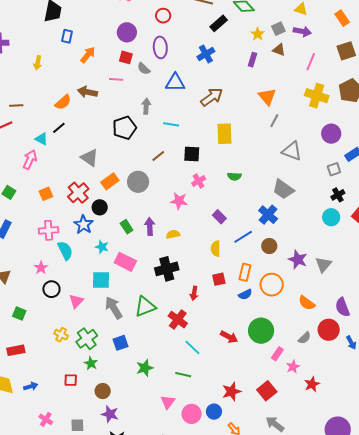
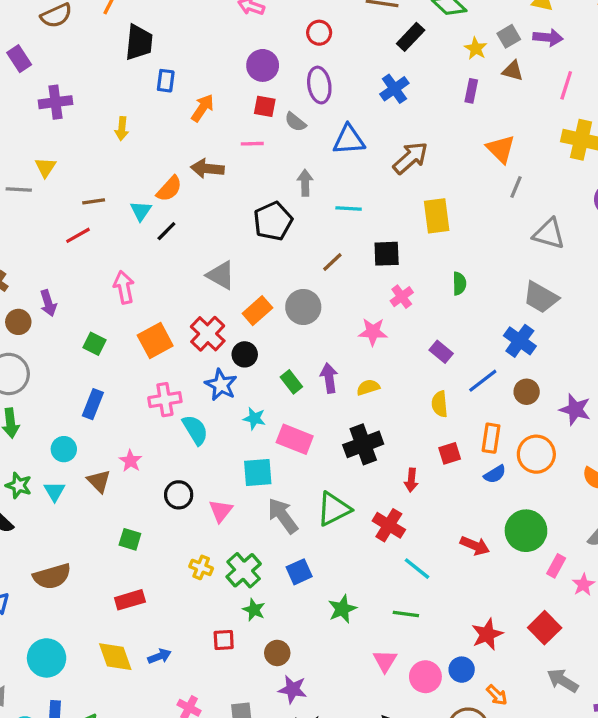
cyan triangle: (41, 139) -> (141, 211), moved, turned 40
pink arrow: (30, 160) -> (124, 287), turned -30
green semicircle: (234, 176) -> (459, 284), turned -88
orange square: (46, 194) -> (155, 340), size x1.5
pink star: (41, 268) -> (131, 461), moved

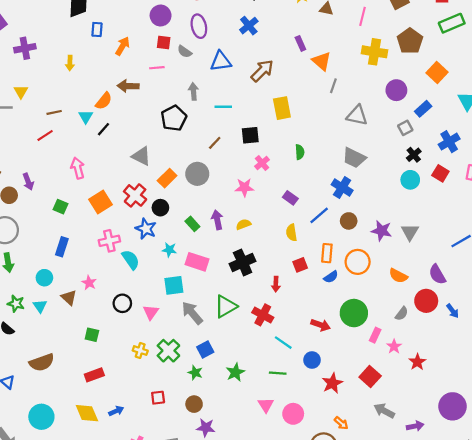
purple rectangle: (471, 91) -> (300, 43), moved, turned -32
green star: (254, 610) -> (195, 373), moved
blue circle: (462, 670) -> (312, 360), moved

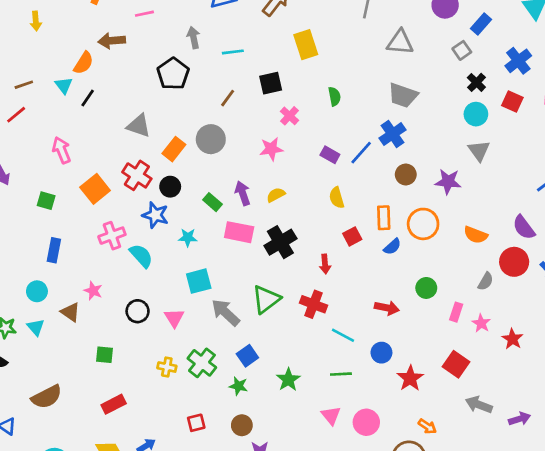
blue cross: (342, 187) -> (393, 134), turned 30
blue line: (319, 215) -> (361, 153), moved
gray triangle: (410, 232) -> (479, 151), moved
pink rectangle: (197, 262) -> (239, 232), moved
green circle: (354, 313) -> (426, 288), size x0.6

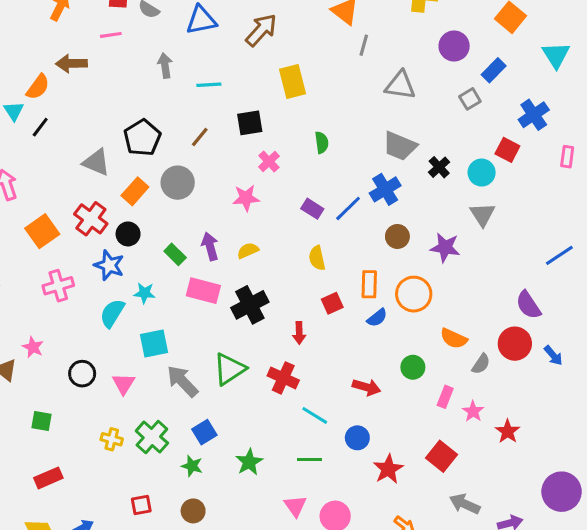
black pentagon: (173, 74) -> (142, 138), moved
black cross: (476, 82) -> (439, 167), moved
red square: (512, 102) -> (507, 150), moved
orange semicircle: (476, 235) -> (454, 338), moved
cyan semicircle: (141, 256) -> (112, 313), moved, turned -110

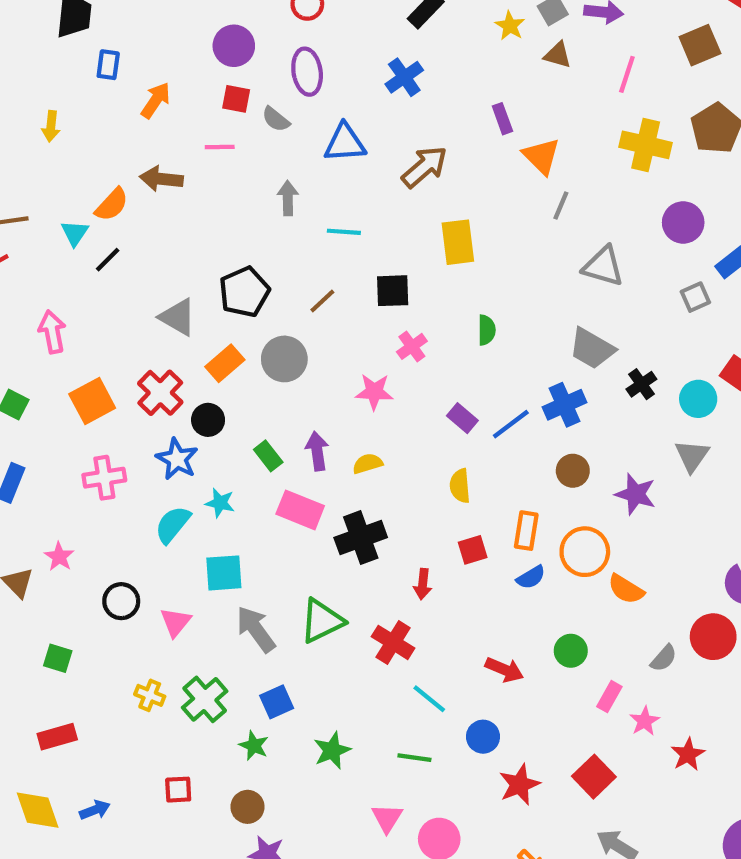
orange semicircle: (454, 338) -> (626, 589), moved

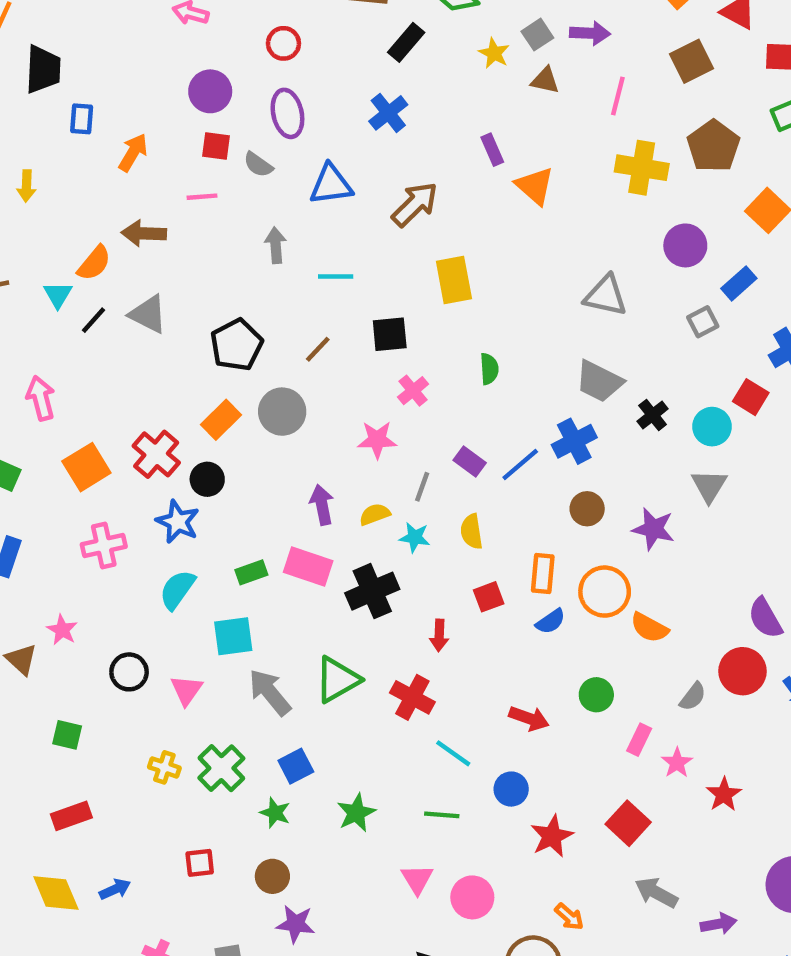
gray line: (561, 205) -> (422, 487), moved
gray triangle: (178, 317) -> (148, 314), moved
green rectangle: (268, 456) -> (251, 572), moved, turned -68
cyan star: (220, 503) -> (415, 537), moved

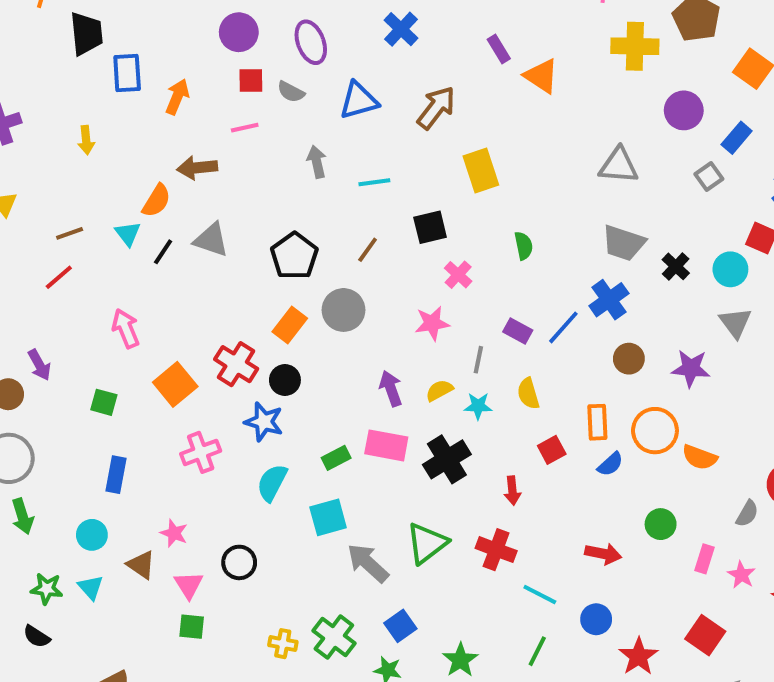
blue rectangle: (82, 119) -> (127, 73), size x1.4
pink triangle: (186, 690) -> (189, 585), moved
green line: (442, 815) -> (537, 651), turned -60

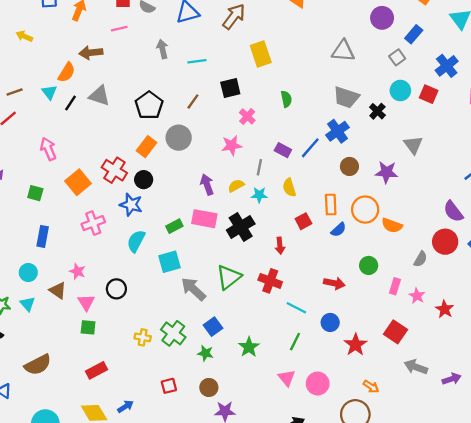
yellow arrow: (86, 140) -> (24, 36), turned 119
cyan circle: (730, 269) -> (400, 91), moved

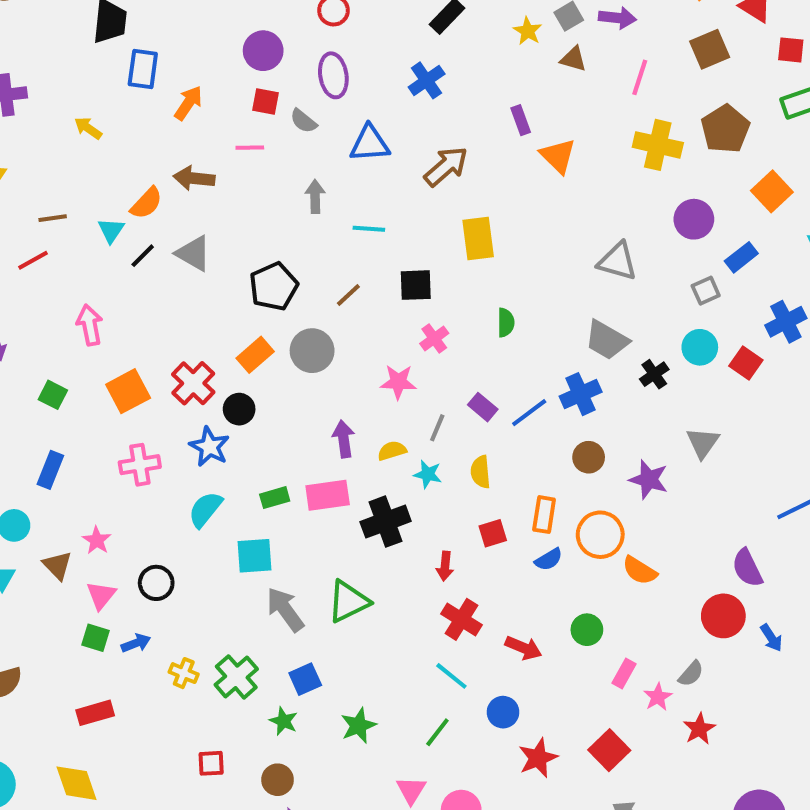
pink rectangle: (204, 219) -> (328, 495), turned -30
gray semicircle: (420, 259) -> (691, 674), moved
red cross: (270, 281) -> (461, 619), moved
blue arrow: (125, 406) -> (136, 643), moved

